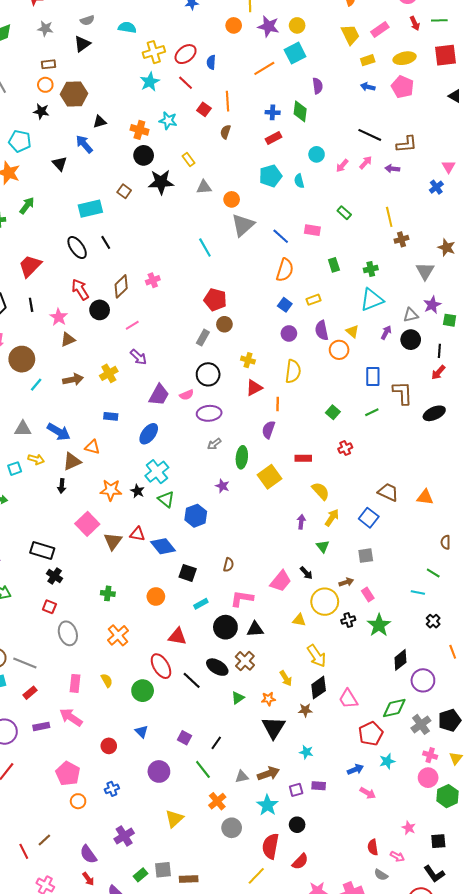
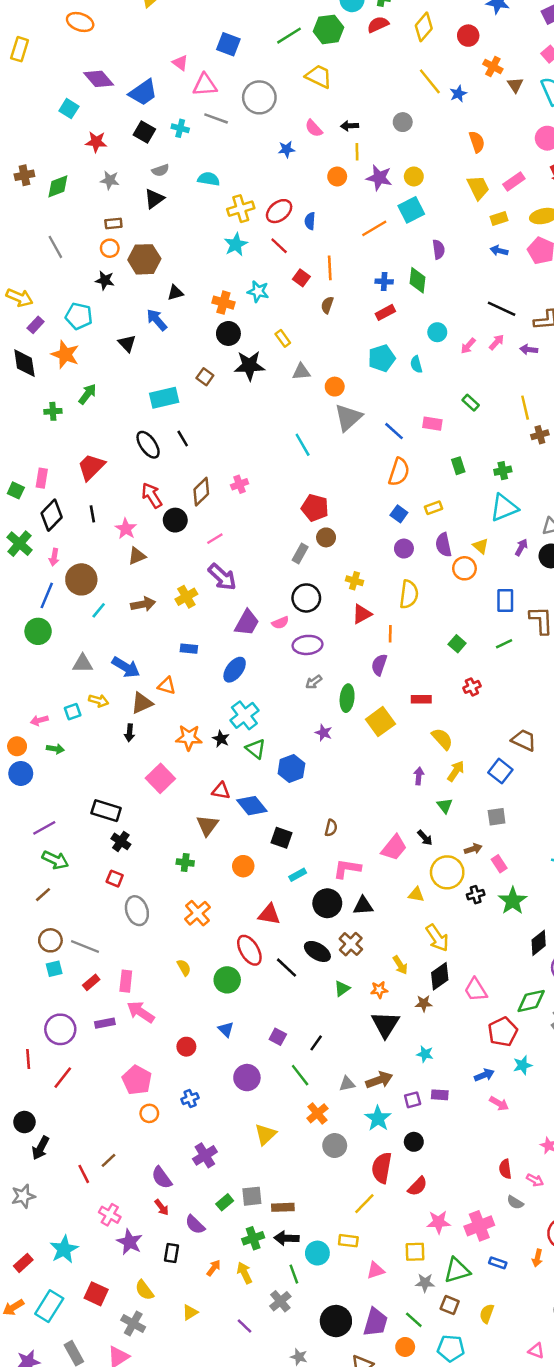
purple arrow: (138, 357) -> (222, 577), size x1.4
brown triangle: (113, 541) -> (207, 825), moved
pink rectangle: (75, 683) -> (126, 981), moved

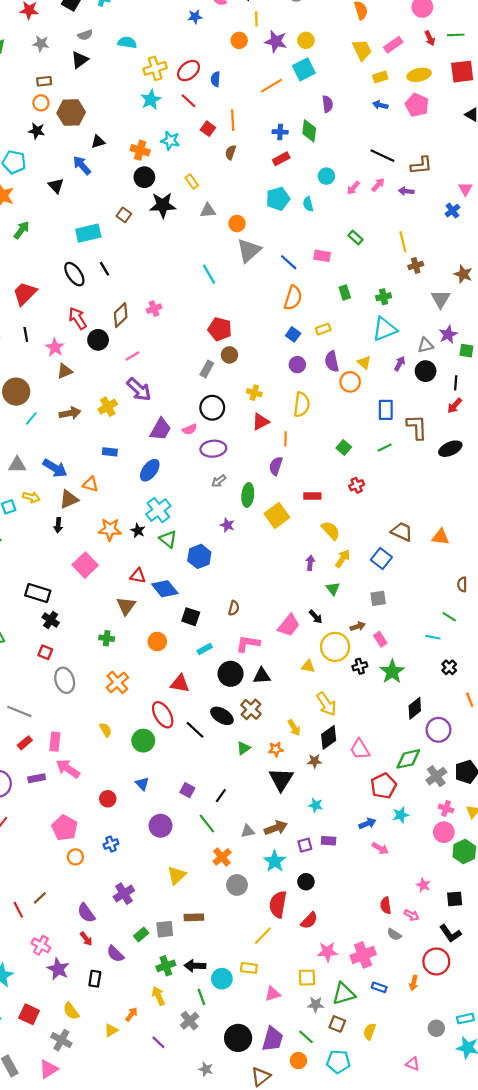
brown rectangle: (283, 1207) -> (194, 917), moved
orange arrow: (214, 1268) -> (131, 1014), moved

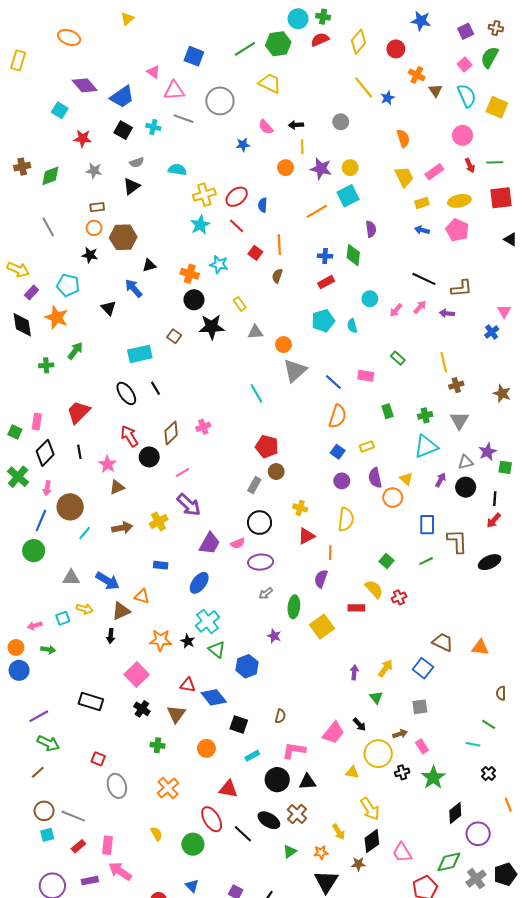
gray triangle: (441, 299) -> (459, 421), moved
yellow semicircle: (331, 531) -> (374, 589), moved
black cross: (51, 620) -> (142, 709), moved

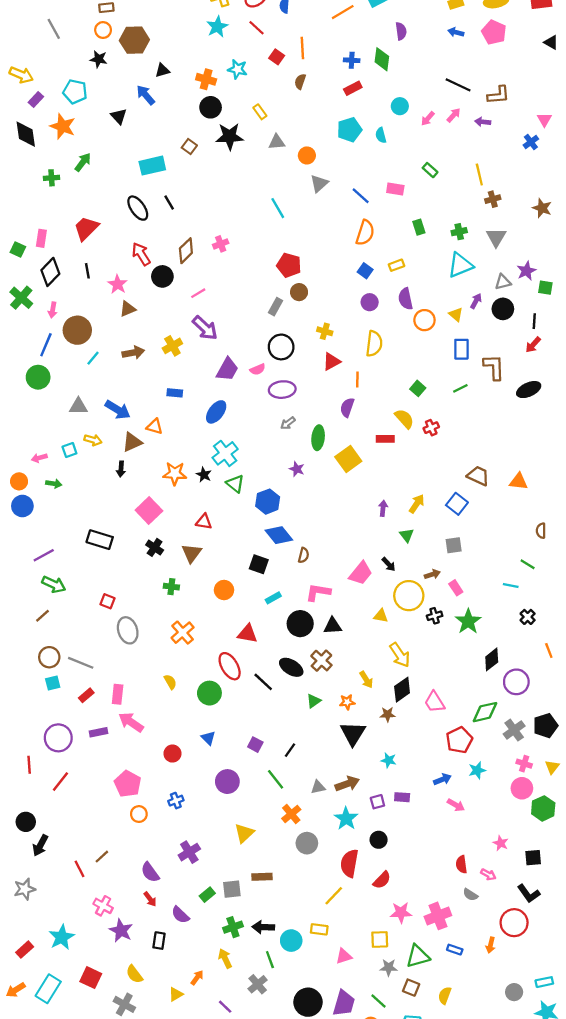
gray triangle: (295, 371) -> (319, 183), size x0.7
yellow triangle: (406, 479) -> (456, 314), moved
blue diamond: (214, 697) -> (279, 535), moved

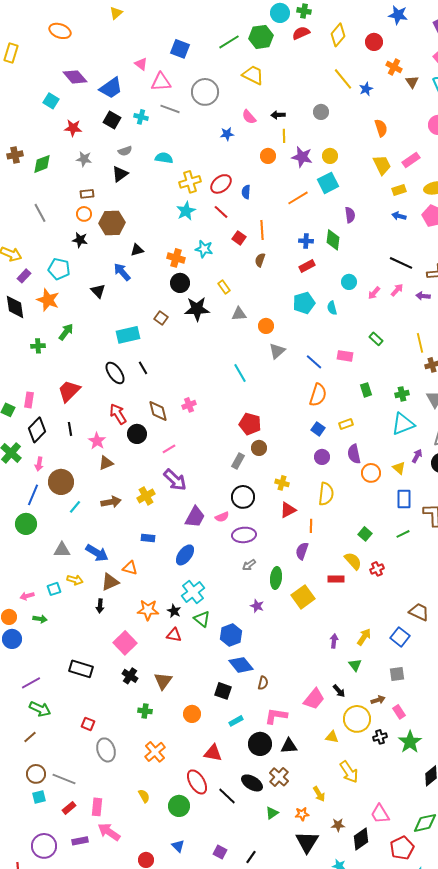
brown diamond: (186, 251) -> (158, 411), turned -60
red triangle: (204, 522) -> (174, 635), moved
black diamond: (402, 690) -> (361, 839), moved

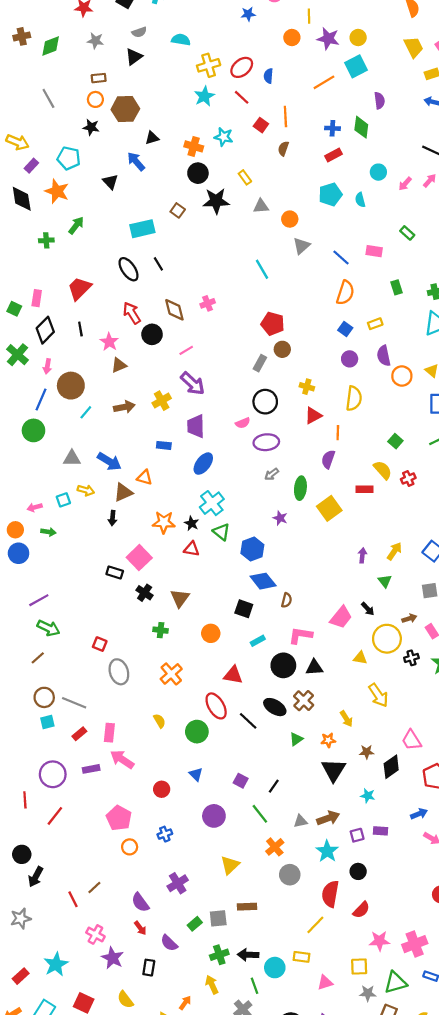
purple trapezoid: (195, 517) -> (196, 426), moved, turned 150
black rectangle: (81, 669) -> (115, 572), moved, size x0.7

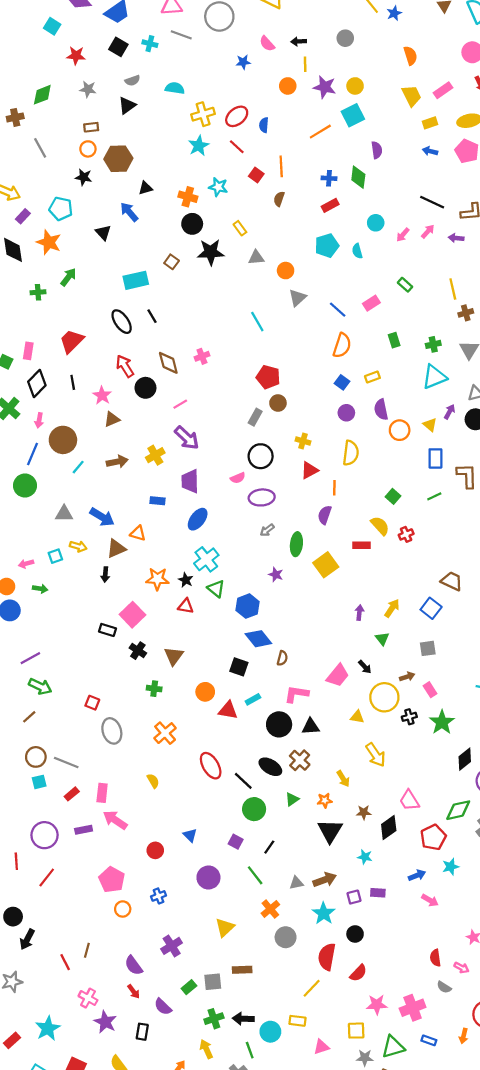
brown cross: (22, 36) -> (15, 117), moved
pink rectangle: (374, 251) -> (371, 303), turned -42
red triangle: (233, 675) -> (228, 710), moved
green circle: (197, 732) -> (254, 809), moved
brown line: (94, 887) -> (87, 950), turned -32

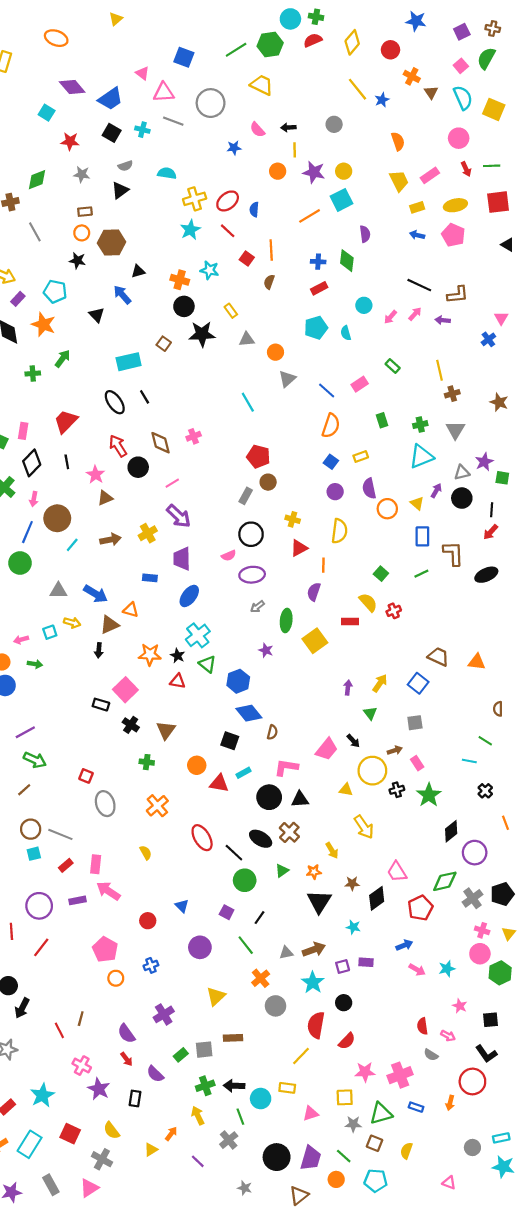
cyan star: (451, 867) -> (447, 969), moved

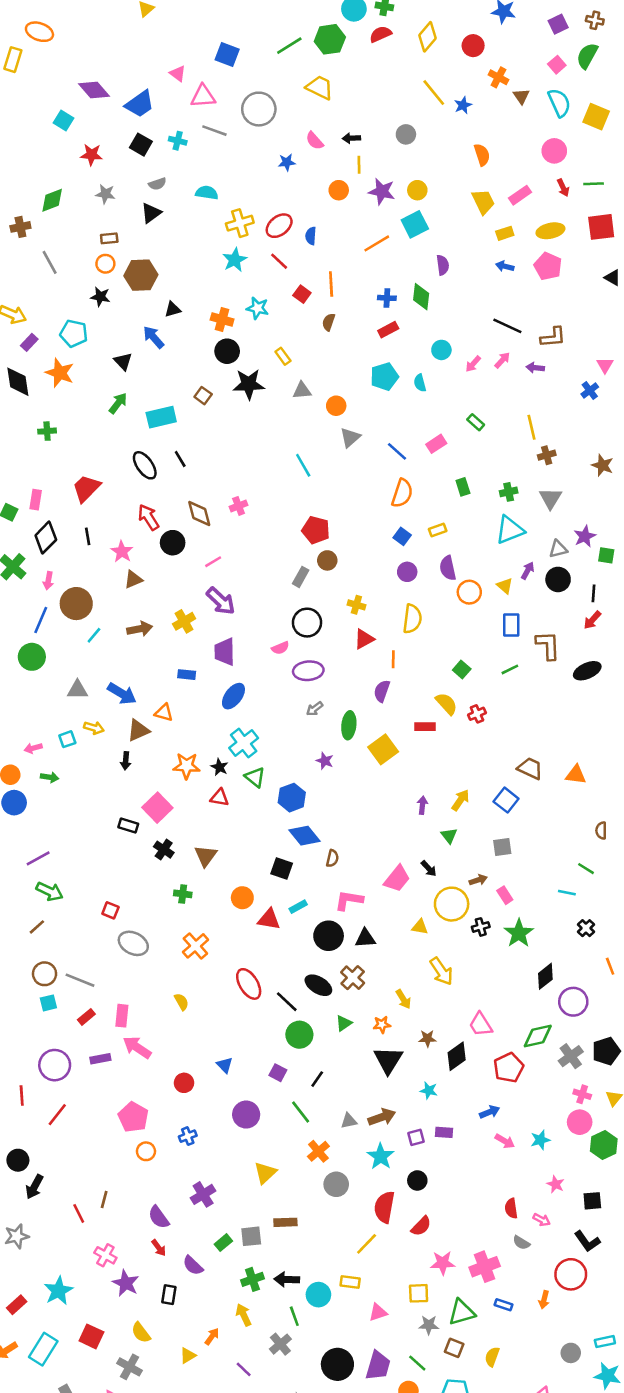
orange ellipse: (56, 38) -> (39, 32), moved
green arrow: (63, 359) -> (118, 403), moved
gray ellipse: (105, 804) -> (133, 943), turned -45

